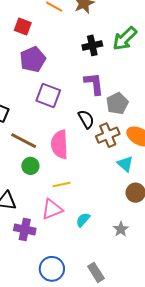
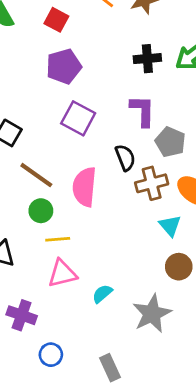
gray pentagon: (117, 103) -> (170, 142), turned -30
yellow line: (62, 185) -> (58, 239), moved
purple cross: (25, 229) -> (22, 315), moved
gray star: (121, 229) -> (152, 314), size x1.8
blue circle: (52, 269) -> (51, 355), size x0.7

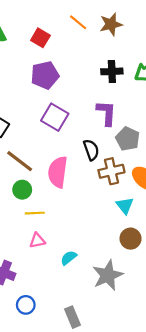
pink triangle: (62, 274) -> (37, 241), size x0.7

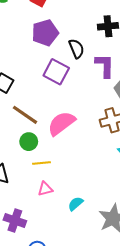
black semicircle: (91, 150) -> (76, 49), moved
pink semicircle: (58, 172) -> (61, 123), turned 48

